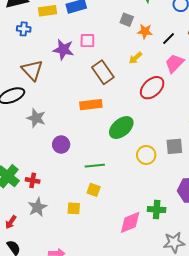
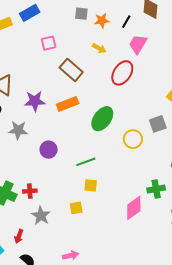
purple star: (63, 50) -> (35, 101), moved
yellow arrow: (135, 58) -> (99, 48), turned -96

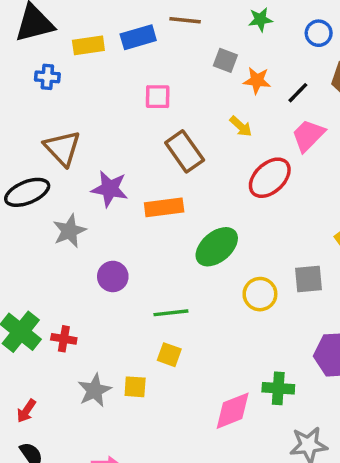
gray star: (18, 130) -> (69, 231), turned 30
gray star: (41, 216) -> (94, 390), moved

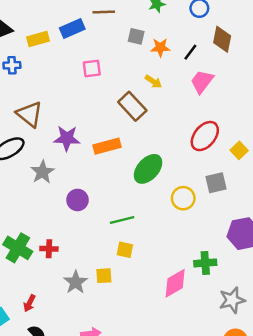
brown rectangle: (185, 151) -> (132, 106), moved
red ellipse: (270, 178) -> (205, 136), moved

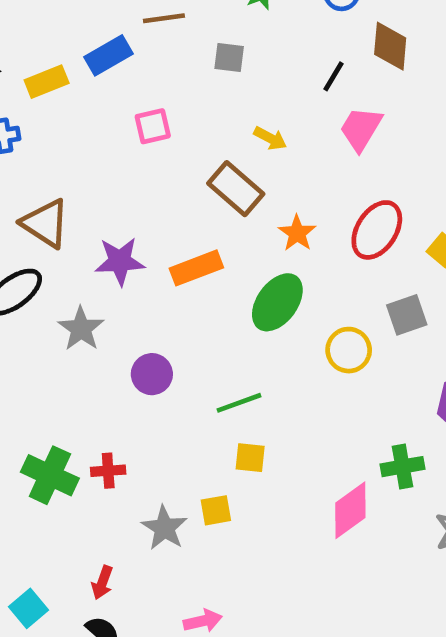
orange star: (160, 48) -> (297, 233), moved, turned -30
red arrow: (29, 303) -> (102, 583), moved

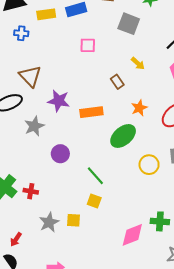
gray square: (229, 57) -> (129, 24), size x1.5
brown rectangle: (236, 189) -> (117, 82), size x0.6
green line: (239, 403) -> (95, 176), turned 54

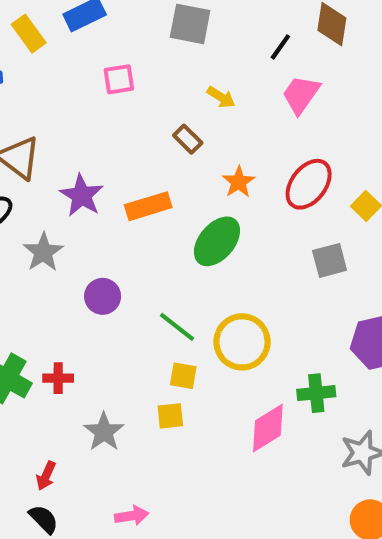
yellow rectangle: (46, 14) -> (29, 34), turned 72
purple star: (59, 101) -> (82, 195), turned 30
yellow circle: (149, 165) -> (242, 342), moved, size x1.4
yellow square: (73, 220) -> (170, 416), moved

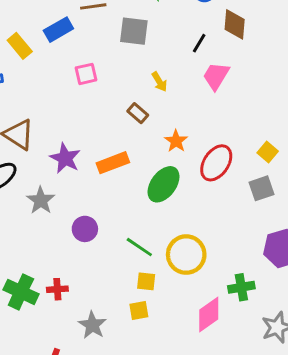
yellow arrow: (221, 97) -> (159, 82), turned 30
red ellipse: (309, 184) -> (216, 163), moved
gray square: (330, 260) -> (261, 188), moved

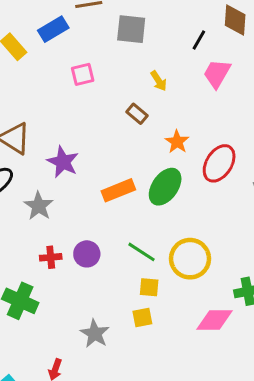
orange rectangle: (113, 163) -> (118, 190), moved
purple circle: (85, 229) -> (87, 254), moved
red cross: (57, 289) -> (51, 257), moved
pink diamond: (209, 314) -> (215, 320), turned 36

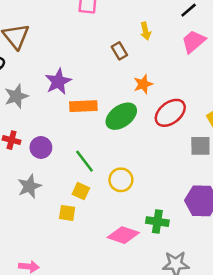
purple star: (63, 162) -> (58, 82), moved
yellow circle: (190, 259) -> (121, 180), size x0.7
gray star: (95, 334) -> (29, 186), moved

